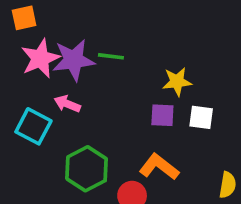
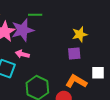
green line: (111, 56) -> (35, 15), moved
white square: (201, 117) -> (98, 73), moved

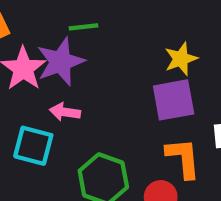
purple square: (74, 53) -> (174, 100), size x1.5
orange L-shape: (76, 81) -> (183, 158), turned 60

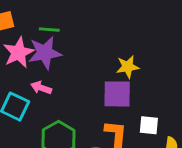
green line: (84, 27) -> (49, 30), moved

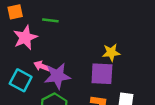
purple star: (45, 53) -> (57, 76), moved

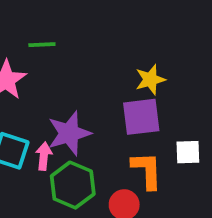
pink arrow: (42, 66) -> (44, 156), moved, turned 84

